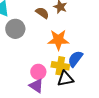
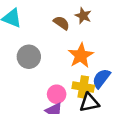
gray circle: (15, 29) -> (29, 57), moved
orange star: (58, 40) -> (81, 56), turned -30

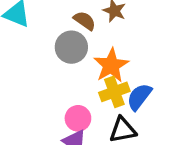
gray circle: (29, 57) -> (71, 47), moved
yellow cross: (83, 87) -> (114, 92), moved, turned -30

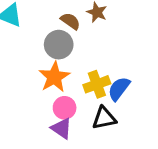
orange star: (111, 65) -> (54, 77), moved

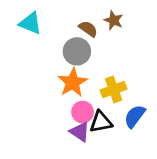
blue semicircle: (119, 89) -> (135, 116), moved
black triangle: (104, 118) -> (101, 122), moved

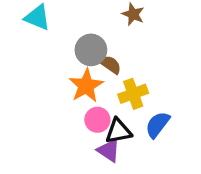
brown semicircle: (88, 29) -> (110, 65), moved
purple triangle: (80, 132) -> (109, 151), moved

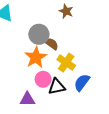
yellow cross: (133, 94) -> (66, 63), turned -36
purple triangle: (109, 151) -> (27, 99), moved, turned -35

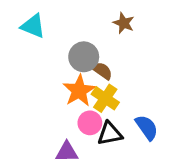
yellow cross: (66, 63) -> (105, 98), moved
blue semicircle: (82, 82) -> (147, 127), turned 108

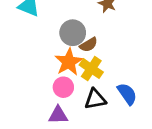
brown semicircle: (102, 71) -> (89, 45), turned 114
pink circle: (90, 123) -> (63, 87), moved

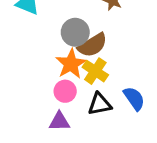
brown semicircle: (89, 45) -> (92, 45), size x1.5

